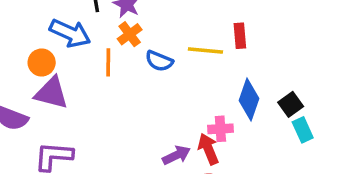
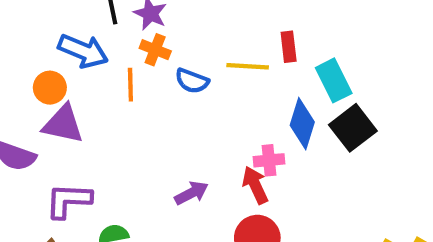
orange cross: (130, 34) -> (155, 50), turned -30
black square: (291, 104) -> (353, 128), size x1.5
cyan rectangle: (303, 130) -> (334, 80), moved, size x1.4
purple arrow: (176, 155) -> (191, 193), moved

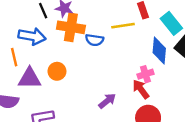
orange cross: (155, 50) -> (71, 27), size x1.6
orange line: (130, 85) -> (14, 57), moved
orange circle: (50, 88) -> (57, 71), moved

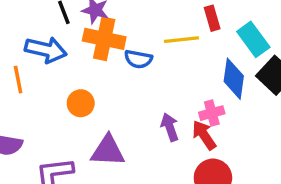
purple triangle: (30, 78) -> (108, 151), moved
purple arrow: (107, 101) -> (170, 127), moved, turned -72

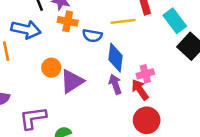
orange cross: (104, 39) -> (68, 21), size x0.7
blue diamond: (234, 79) -> (115, 58), moved
purple triangle: (108, 151) -> (72, 81), moved, turned -35

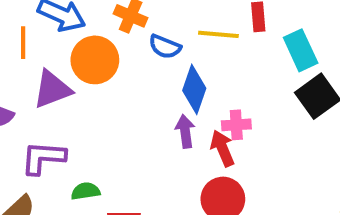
orange circle: (51, 68) -> (95, 60), moved, size x1.5
purple triangle: (72, 81) -> (52, 89), moved

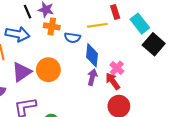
orange circle: (95, 60) -> (48, 70), moved
pink cross: (236, 125) -> (117, 68), turned -32
purple arrow: (185, 131) -> (92, 77), turned 35

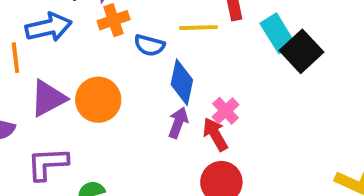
orange cross: (52, 26) -> (114, 20), turned -35
blue arrow: (18, 34) -> (49, 27), turned -30
black square: (154, 44) -> (301, 51), moved

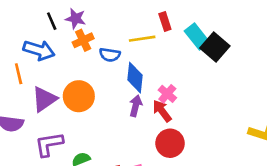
blue arrow: (49, 27) -> (39, 50), turned 36

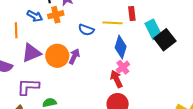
orange cross: (83, 40) -> (56, 15), moved
blue arrow: (39, 50) -> (35, 16), size x0.7
blue diamond: (135, 78) -> (121, 47), moved
purple arrow: (136, 106) -> (74, 56), moved

